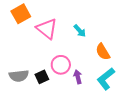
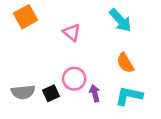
pink triangle: (47, 29) -> (72, 32), moved, size x0.7
cyan arrow: (80, 31) -> (120, 20), moved, size x1.5
cyan L-shape: (106, 79) -> (129, 96), turned 50

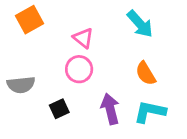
pink circle: (74, 79) -> (79, 69), moved
gray semicircle: (23, 92) -> (21, 85), moved
purple arrow: (95, 93) -> (110, 109), size x1.5

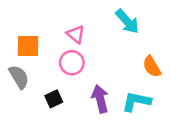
orange square: (29, 20) -> (28, 46), moved, turned 30
orange semicircle: (146, 73) -> (152, 67), moved
gray semicircle: (21, 85) -> (19, 77), turned -115

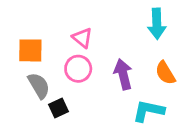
cyan arrow: (127, 21) -> (157, 24), moved, turned 40
gray semicircle: (19, 77) -> (39, 86), moved
purple arrow: (100, 99) -> (123, 74), moved

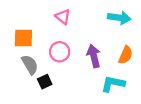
cyan arrow: (157, 24) -> (119, 18), turned -80
pink triangle: (82, 38) -> (63, 17), moved
orange semicircle: (165, 73) -> (126, 55), turned -126

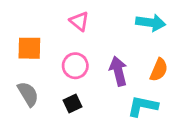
gray semicircle: (30, 65) -> (28, 94), moved
black square: (45, 82) -> (73, 103), moved

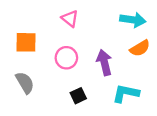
orange semicircle: (159, 70) -> (140, 48), moved, turned 36
black square: (73, 103) -> (78, 96), moved

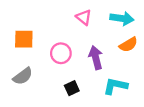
pink triangle: (70, 19) -> (84, 17), moved
gray semicircle: (25, 83) -> (23, 76), turned 84

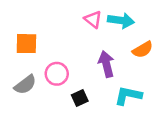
cyan arrow: (122, 18) -> (121, 21), moved
pink circle: (61, 53) -> (57, 74), moved

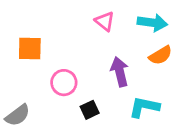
cyan arrow: (121, 21) -> (152, 23), moved
gray semicircle: (25, 85) -> (18, 115), moved

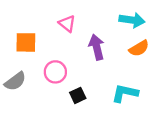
pink triangle: (105, 21) -> (67, 24), moved
purple arrow: (120, 72) -> (97, 47), moved
gray semicircle: (18, 115) -> (15, 81), moved

